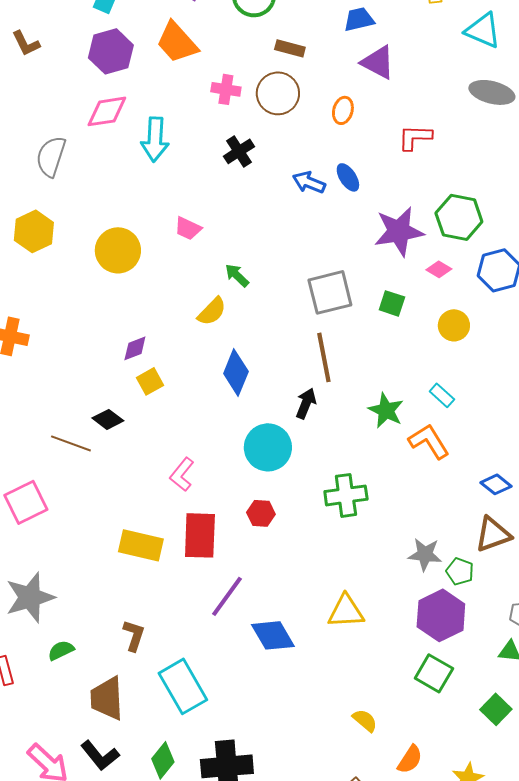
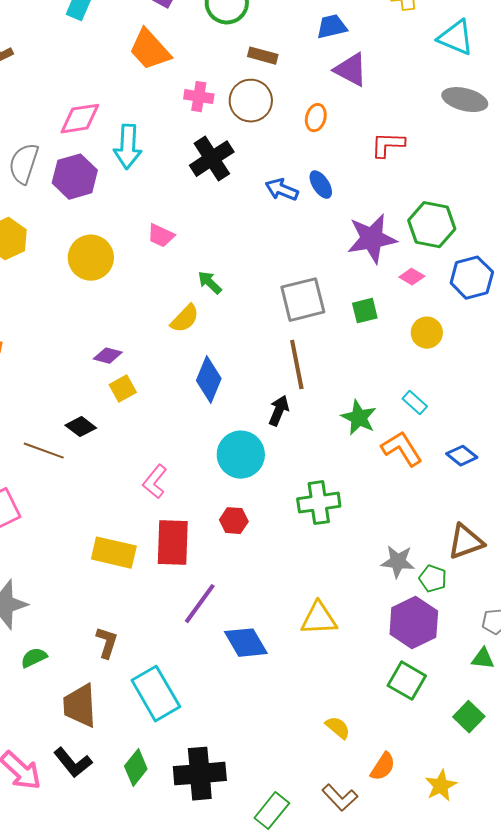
purple hexagon: (111, 51) -> (75, 177), moved
black cross: (239, 151) -> (212, 159), size x1.4
green square: (392, 303) -> (365, 311), turned -32
purple diamond: (135, 348) -> (108, 356), turned 36
blue diamond: (496, 484) -> (462, 456), moved

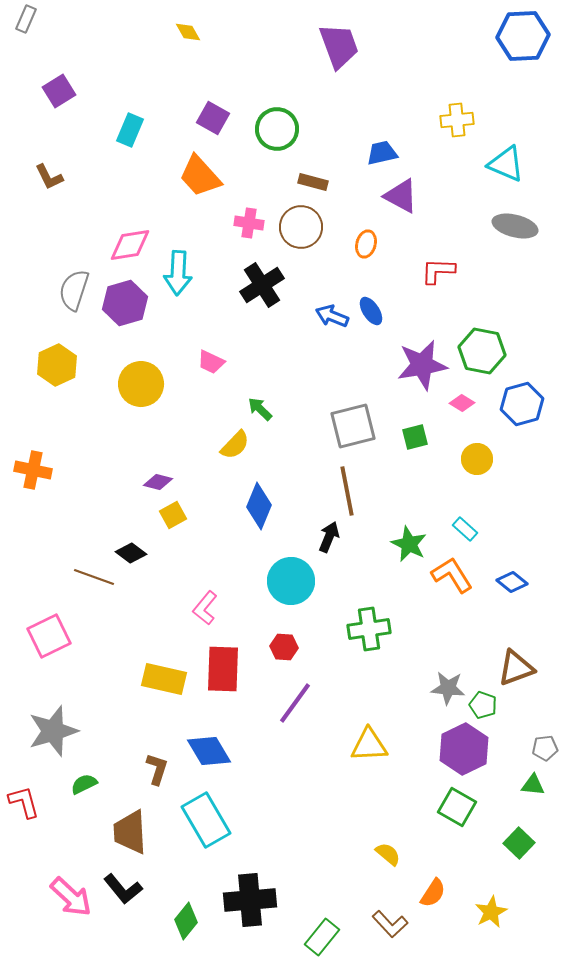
purple line: (200, 604) -> (295, 703), moved
blue diamond: (246, 643) -> (209, 751), moved
green diamond: (136, 768) -> (186, 921), moved

